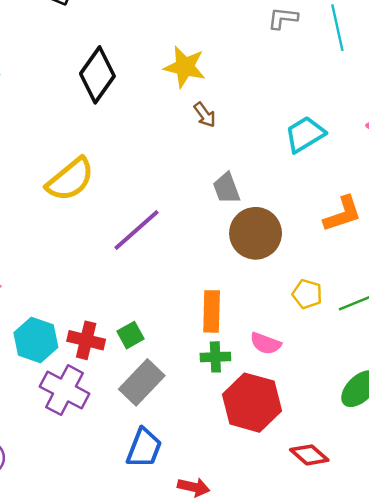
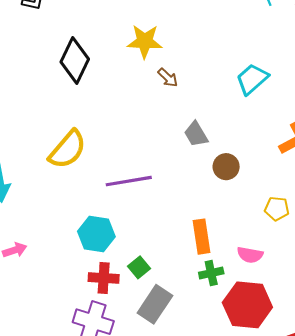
purple line: (136, 230) -> (129, 181), turned 42
brown circle: (256, 233) -> (226, 167), size x0.6
cyan hexagon: (36, 340) -> (96, 234), moved

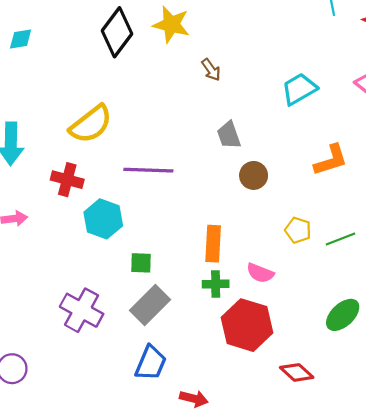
yellow star: (145, 41) -> (171, 24), moved
green square: (139, 267) -> (141, 263), turned 30
red cross: (104, 278) -> (67, 180), moved

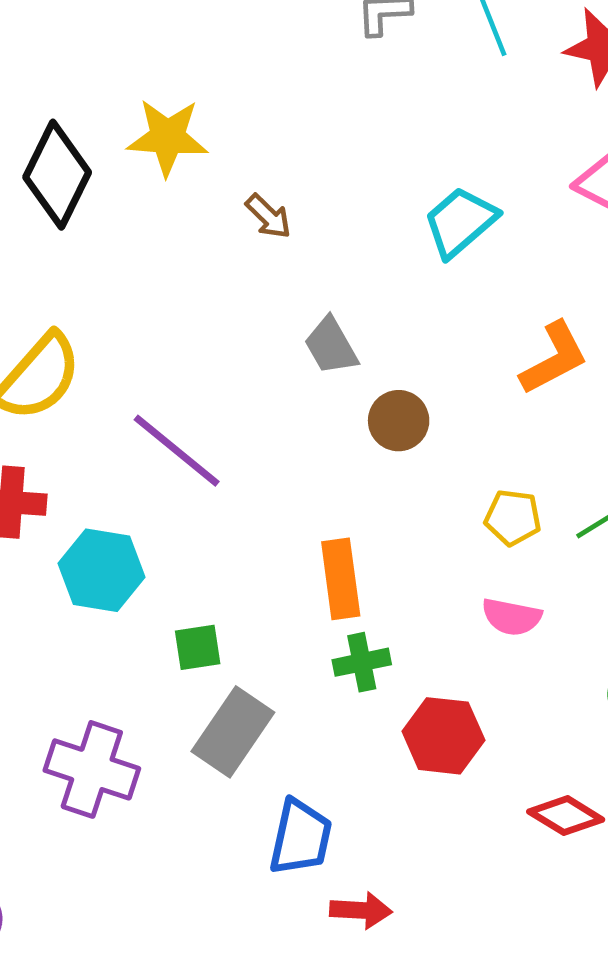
purple line: (148, 170) -> (177, 451), turned 48
pink semicircle: (260, 273) -> (512, 617), moved
red hexagon: (247, 325) -> (443, 736), size x0.7
blue trapezoid: (151, 363) -> (301, 837), moved

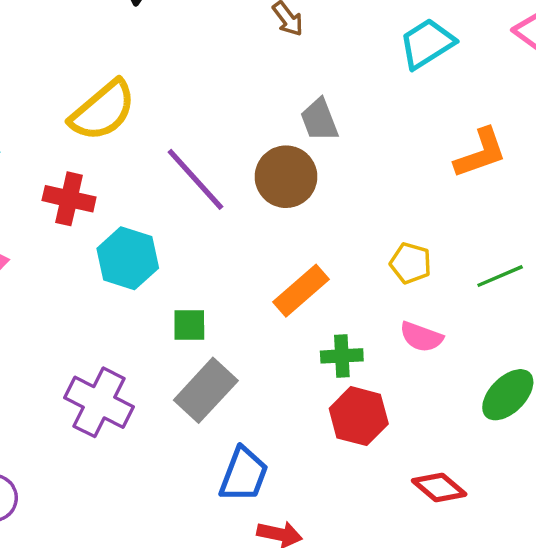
brown circle: (399, 421) -> (286, 177), moved, size x1.4
yellow pentagon: (513, 518) -> (411, 263), moved
orange rectangle: (341, 579) -> (301, 291), turned 48
green cross: (362, 662) -> (342, 356), moved

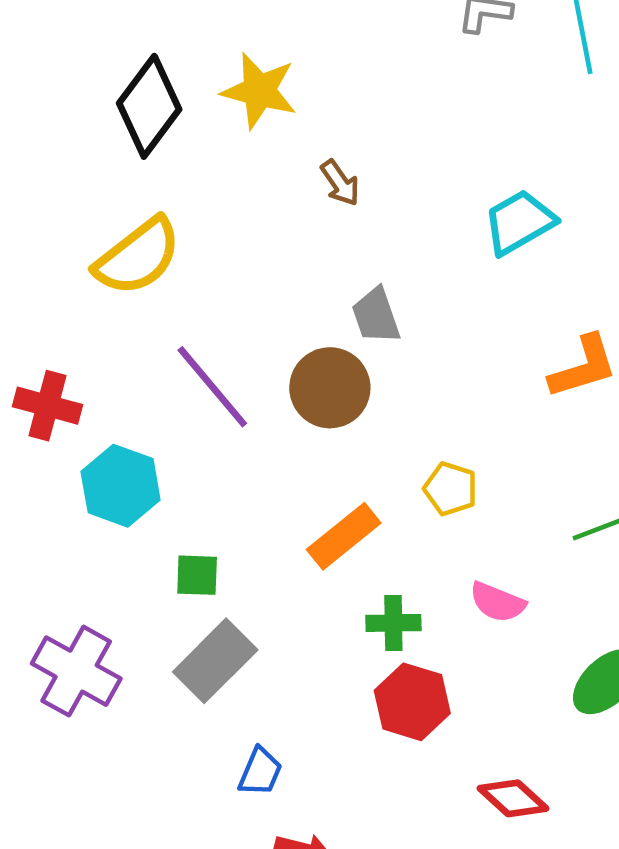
yellow semicircle: (103, 111) -> (138, 257), moved
yellow pentagon: (411, 263) -> (451, 489), moved
blue trapezoid: (244, 475) -> (260, 772), size x0.7

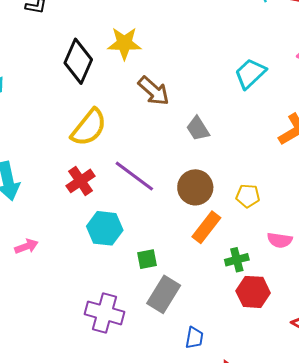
brown arrow: (340, 183) -> (154, 91), moved, size x1.6
brown circle: (330, 388) -> (195, 187), moved
red cross: (47, 406) -> (81, 181), moved, turned -36

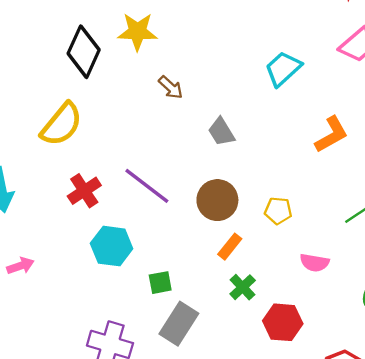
brown arrow: (154, 91) -> (171, 87), size x0.7
yellow semicircle: (89, 127) -> (62, 124), moved
orange rectangle: (206, 227) -> (230, 247), size x0.7
green cross: (237, 260) -> (243, 287), moved, turned -30

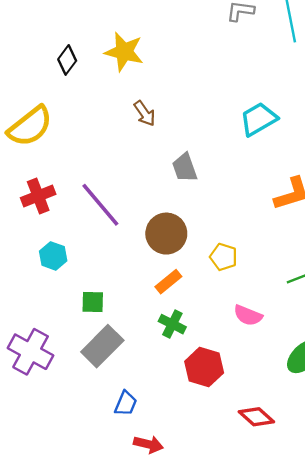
black diamond: (84, 52) -> (67, 60), size x0.6
cyan hexagon: (112, 246) -> (53, 256), size x0.7
green cross: (243, 287) -> (172, 324), turned -32

